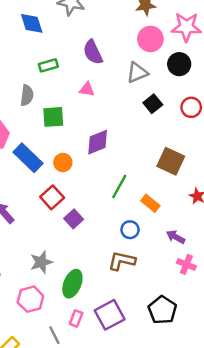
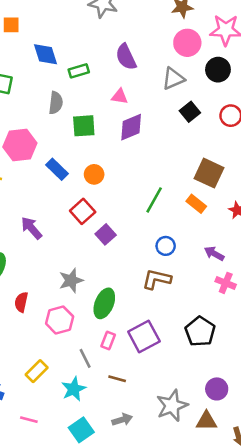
blue diamond: (32, 23) -> (46, 54), moved
purple diamond: (98, 142) -> (131, 127), moved
blue rectangle: (28, 158) -> (57, 169), size x0.7
orange rectangle: (150, 203) -> (196, 204), moved

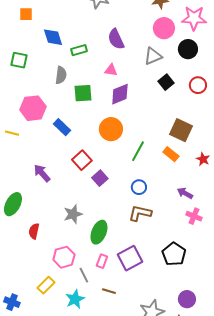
orange circle: (94, 174) -> (111, 129), moved, size x1.5
blue circle: (166, 246) -> (139, 187), moved
pink hexagon: (60, 320) -> (64, 257), moved

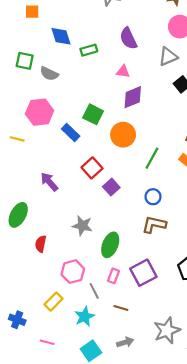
gray semicircle: (61, 75) -> (49, 74), moved, turned 108
green square: (83, 93) -> (93, 114), moved, turned 30
gray star: (73, 214) -> (82, 226), turned 30

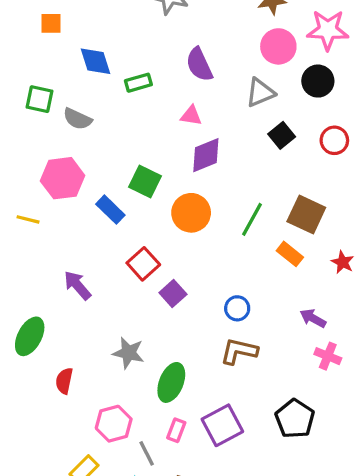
green line: (152, 158) -> (252, 219), moved

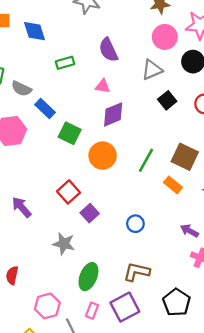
blue diamond: (96, 61) -> (34, 31), moved
blue rectangle: (110, 210) -> (45, 109), moved
brown L-shape: (239, 351) -> (137, 272), moved
gray star: (128, 353) -> (64, 244), moved

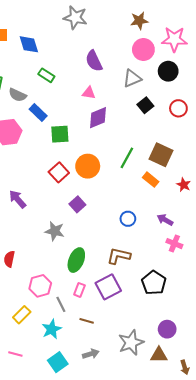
green rectangle: (65, 63) -> (46, 75), moved, turned 49
green square: (70, 133) -> (60, 134), turned -30
orange circle: (103, 156) -> (88, 166), moved
red square: (68, 192) -> (59, 172), moved
blue circle: (135, 224) -> (128, 219), moved

